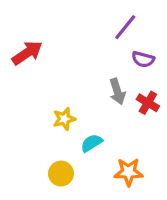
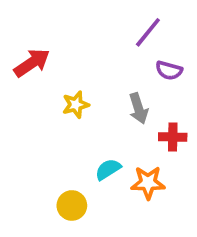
red cross: (148, 103) -> (173, 137), moved, turned -30
yellow star: (64, 119) -> (76, 105), moved
orange star: (129, 172) -> (148, 183), moved

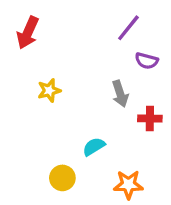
red arrow: (32, 63) -> (28, 33), moved, turned 148
yellow star: (76, 105) -> (49, 90), moved
orange star: (148, 183) -> (128, 185), moved

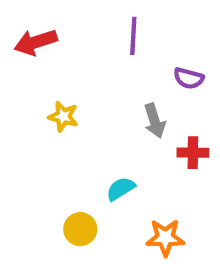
purple line: (128, 28) -> (133, 36), moved, turned -36
red arrow: (28, 33) -> (36, 42), turned 48
yellow star: (49, 90) -> (63, 117), turned 30

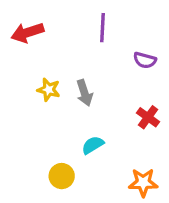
gray arrow: (155, 121) -> (84, 93), moved
red cross: (193, 153) -> (148, 117), turned 35
orange star: (165, 238) -> (143, 183), moved

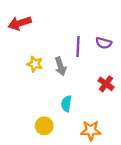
purple line: (102, 28) -> (78, 47), moved
cyan semicircle: (93, 145) -> (66, 104), turned -49
orange star: (143, 183) -> (91, 130), moved

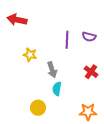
red arrow: (20, 23) -> (17, 20), turned 30
gray arrow: (60, 66) -> (52, 70), moved
orange star: (91, 130) -> (88, 112), moved

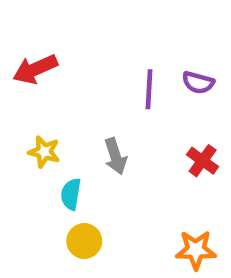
red arrow: (17, 20) -> (35, 69), moved, turned -36
yellow star: (30, 55) -> (44, 152), moved
cyan semicircle: (57, 89) -> (71, 194), moved

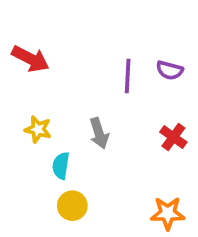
red arrow: (35, 69) -> (30, 59), turned -129

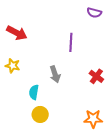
purple semicircle: (170, 70) -> (94, 13), moved
yellow star: (38, 129) -> (13, 66), moved

